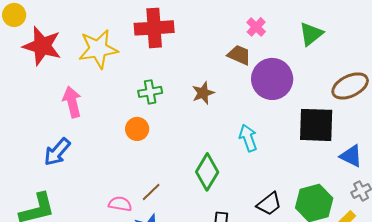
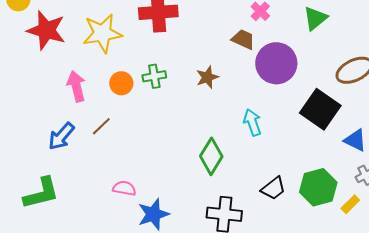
black square: (316, 125) -> (320, 109), turned 33
orange circle: (137, 129) -> (121, 83), moved
brown line: (151, 192) -> (101, 126), moved

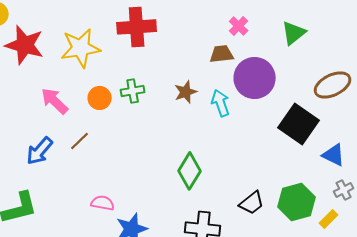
brown trapezoid: (243, 39) -> (222, 54), turned -30
pink arrow: (76, 86) -> (55, 101), turned -32
cyan arrow: (252, 122) -> (221, 103), moved

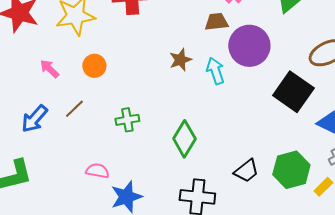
green cross: (133, 91) -> (127, 120), moved
pink arrow: (55, 101) -> (49, 69), size x0.7

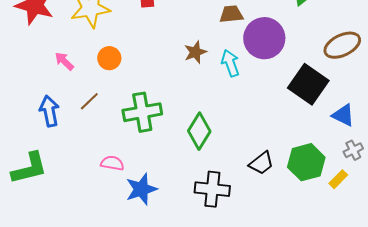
blue arrow: (34, 119) -> (49, 111), turned 128
green cross: (127, 120) -> (142, 112), size x1.6

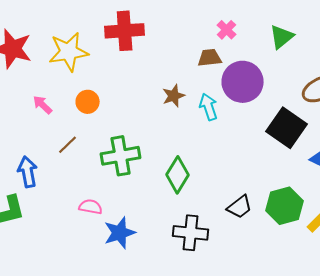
blue arrow: (49, 111) -> (28, 172), moved

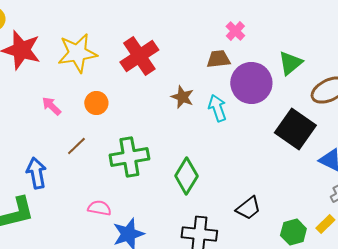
red cross: (125, 31) -> (139, 56), moved, turned -30
green triangle: (282, 37) -> (290, 63), moved
brown star: (174, 96) -> (182, 97), turned -30
green hexagon: (285, 206) -> (293, 232), moved, size x0.7

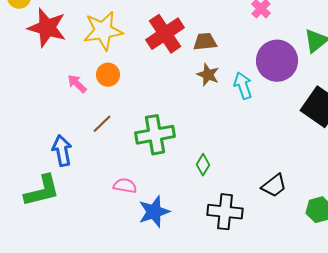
brown trapezoid: (218, 59) -> (205, 42), moved
orange circle: (96, 103) -> (108, 75), moved
green diamond: (186, 176) -> (203, 165), moved, size x0.6

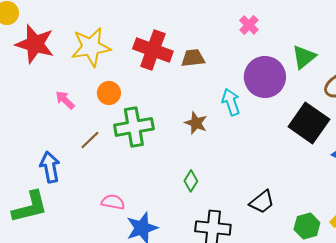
red cross: (165, 34) -> (153, 50), turned -36
orange circle: (108, 75) -> (109, 93), moved
brown star: (208, 75) -> (196, 123), moved
green cross: (155, 135) -> (134, 127), moved

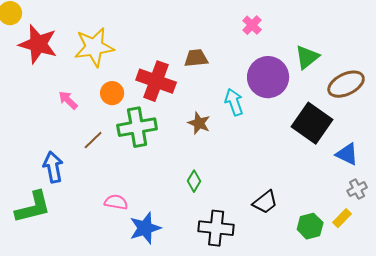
red cross: (153, 50) -> (156, 81), moved

